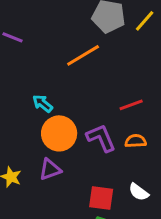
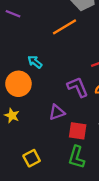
orange circle: (59, 133) -> (18, 84), moved
purple triangle: (50, 169) -> (57, 112), moved

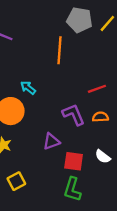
orange line: (64, 27) -> (60, 50), turned -55
yellow square: (32, 158) -> (16, 181), moved

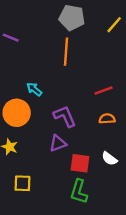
gray pentagon: (79, 20) -> (72, 18), moved
purple L-shape: (74, 115) -> (65, 116), moved
yellow square: (16, 181) -> (22, 183), turned 30

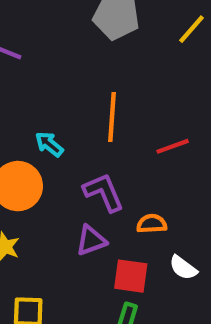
orange line: (66, 52) -> (112, 117), moved
orange semicircle: (107, 119) -> (152, 224), moved

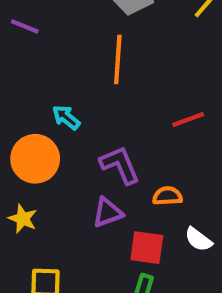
orange line: (112, 117) -> (118, 60), moved

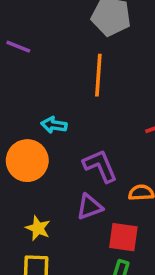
cyan arrow: (66, 117) -> (54, 125), turned -30
yellow star: (23, 219) -> (38, 228), moved

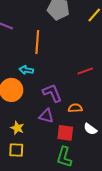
orange line: (98, 75) -> (37, 42), moved
purple triangle: (90, 207) -> (46, 116), turned 35

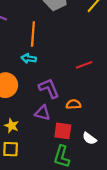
cyan arrow: (26, 70) -> (29, 58), moved
white semicircle: (90, 129) -> (89, 138), moved

